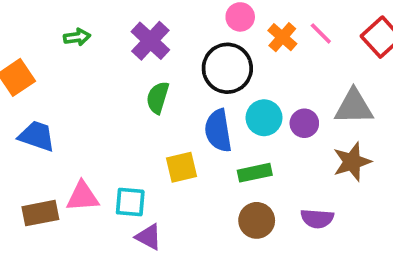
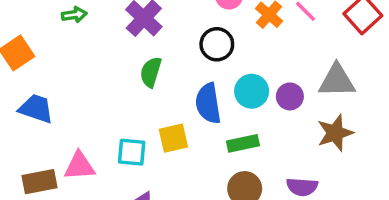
black circle: (227, 68) -> (217, 44), size x0.7
cyan square: (130, 202) -> (132, 152), moved

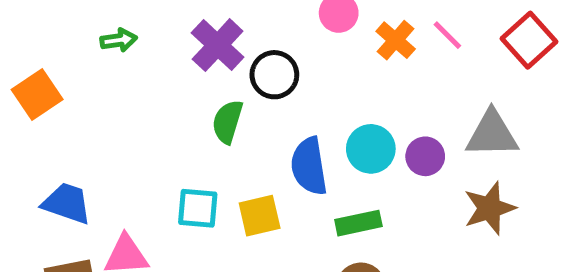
black circle: (217, 44) -> (274, 75), moved
blue trapezoid: (36, 109) -> (67, 203), moved
cyan square: (132, 152) -> (198, 208), moved

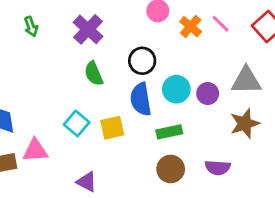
green arrow: (119, 40) -> (31, 27), turned 78
black circle: (274, 75) -> (142, 61), moved
green semicircle: (227, 122) -> (94, 74), turned -40
cyan square: (198, 208) -> (77, 123), turned 35

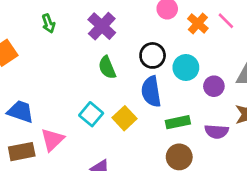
cyan circle: (176, 89) -> (186, 67), moved
yellow square: (112, 128) -> (124, 118), turned -30
pink triangle: (35, 150) -> (52, 140), turned -40
purple semicircle: (218, 168) -> (217, 132), moved

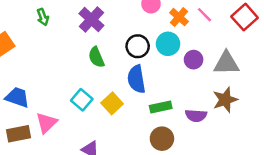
cyan circle: (186, 67) -> (168, 44), moved
purple circle: (214, 86) -> (194, 60), moved

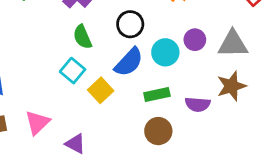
cyan circle: (168, 44) -> (165, 52), moved
blue semicircle: (136, 79) -> (129, 62), turned -128
cyan square: (82, 100) -> (73, 71), moved
pink triangle: (46, 123) -> (37, 123), moved

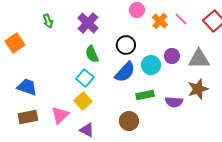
yellow square: (101, 90) -> (83, 101), moved
brown circle: (158, 131) -> (129, 121), moved

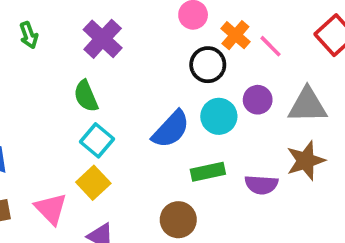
pink line: (181, 19) -> (271, 46), moved
black circle: (126, 45) -> (208, 65), moved
green semicircle: (92, 54) -> (86, 96), moved
pink triangle: (60, 115) -> (51, 209), turned -30

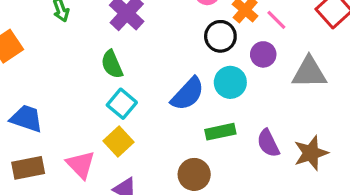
purple circle: (258, 100) -> (263, 54), moved
brown star: (306, 161) -> (311, 153), moved
purple semicircle: (261, 185) -> (268, 143), turned 60

